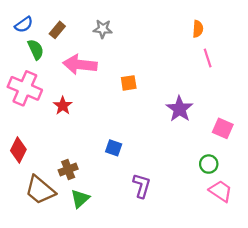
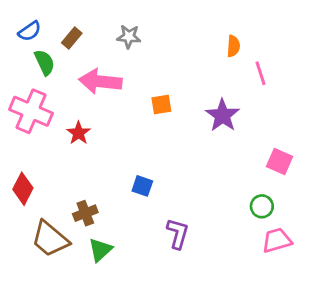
orange semicircle: (198, 29) -> (233, 46), moved
purple star: (179, 109) -> (222, 115), moved
pink trapezoid: (221, 191) -> (277, 240), turned -50

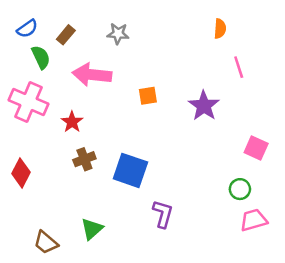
orange semicircle: (233, 46) -> (220, 29), moved
blue square: (142, 186) -> (130, 170), size x1.8
brown cross: (85, 213) -> (84, 159), moved
brown trapezoid: (50, 239) -> (46, 243), moved, size x0.7

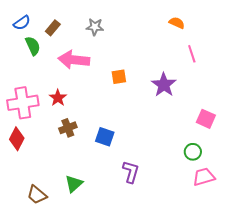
orange semicircle: (220, 29) -> (177, 23), turned -70
pink cross: (28, 102) -> (23, 103), moved, turned -32
blue square: (130, 170) -> (105, 137), size x0.7

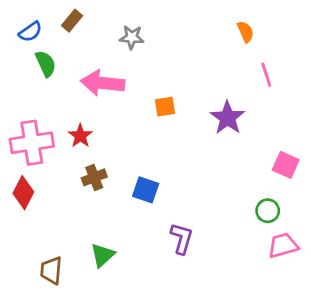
orange semicircle: (177, 23) -> (245, 32), turned 42
brown rectangle: (53, 28) -> (72, 21), moved
brown trapezoid: (37, 195) -> (51, 270), turned 55

